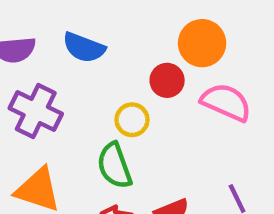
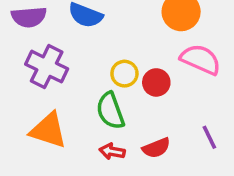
red circle: (167, 80) -> (156, 82), moved

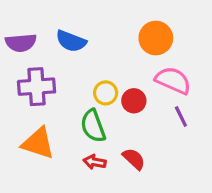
purple cross: (47, 67) -> (37, 87), turned -30
purple line: (209, 137) -> (181, 116), moved
red semicircle: (156, 148) -> (134, 159), turned -115

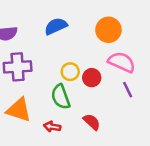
blue semicircle: (71, 41) -> (56, 26), moved, turned 135
red arrow: (95, 162) -> (52, 127), moved

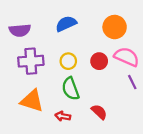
yellow circle: (70, 72) -> (68, 61), moved
red circle: (92, 78) -> (99, 61), moved

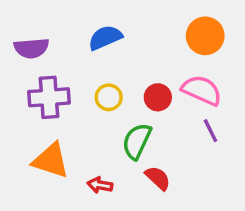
orange circle: (115, 27) -> (205, 36), moved
green semicircle: (70, 89) -> (137, 141), moved, turned 45

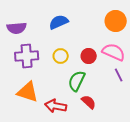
red arrow: (100, 185) -> (56, 106), size x1.5

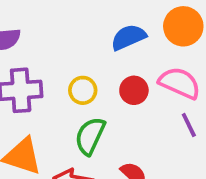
blue semicircle: (59, 22) -> (128, 37), moved
green semicircle: (77, 81) -> (90, 136), moved

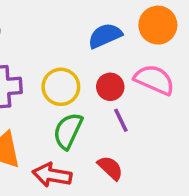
yellow circle: (83, 90) -> (61, 87), size x1.4
purple line: (189, 125) -> (121, 120), moved

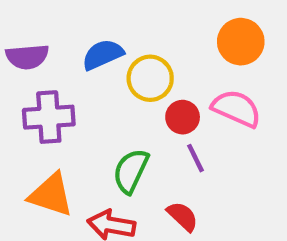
blue semicircle: (105, 36) -> (103, 55), moved
yellow circle: (61, 87) -> (150, 78), moved

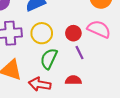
yellow circle: (150, 78) -> (42, 33), moved
red semicircle: (183, 216) -> (73, 80), turned -42

